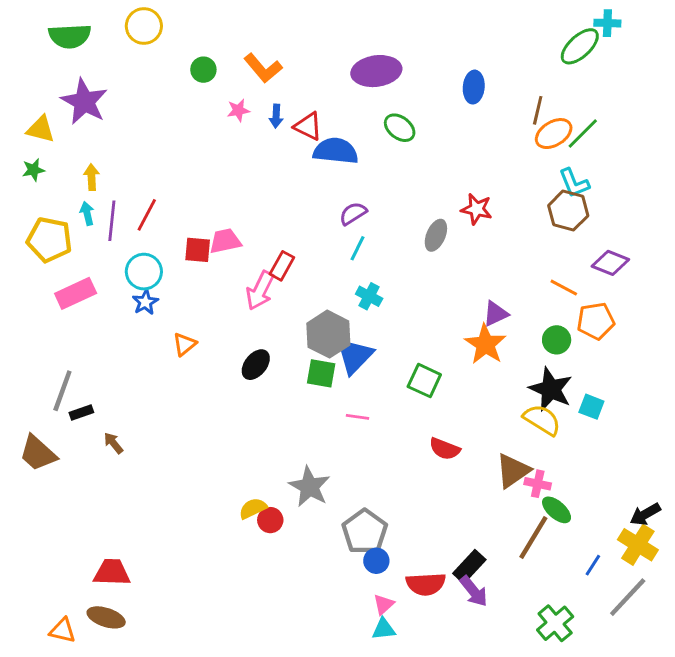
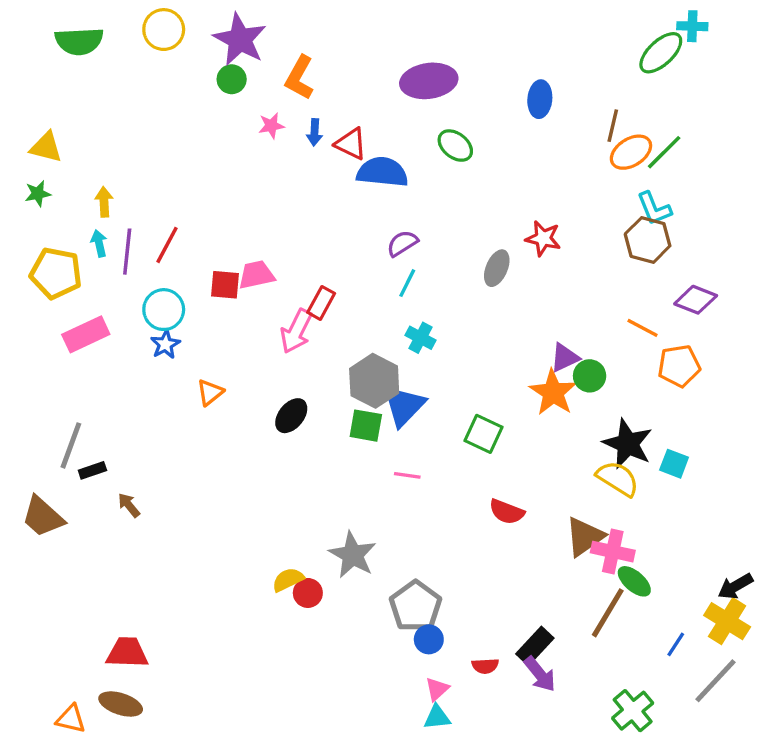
orange L-shape: (263, 68) -> (300, 78), turned 69
purple star: (84, 102) -> (240, 39), moved
green circle: (557, 340) -> (590, 376), moved
pink cross: (538, 484) -> (613, 552), size x1.4
red semicircle: (426, 584) -> (485, 666), size x0.6

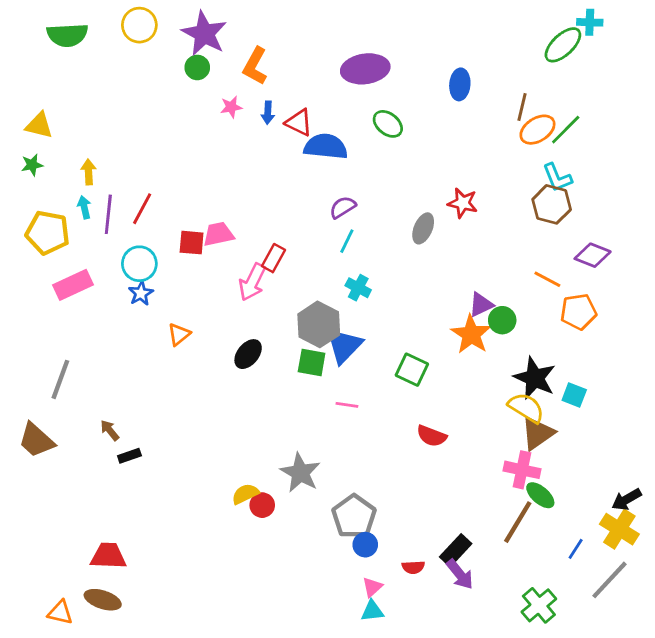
black rectangle: (92, 470) -> (129, 456), moved
brown triangle: (585, 537) -> (537, 433), moved

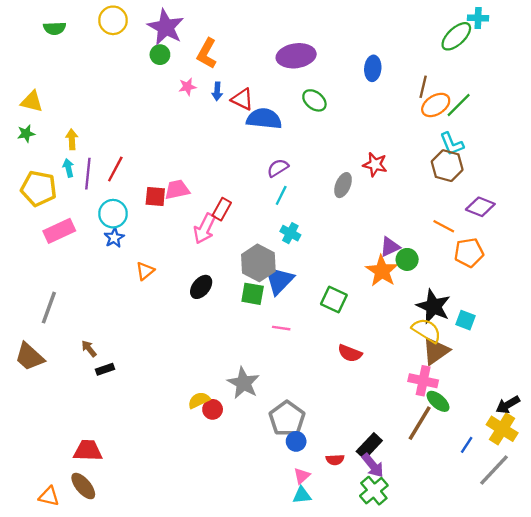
green semicircle: (67, 35) -> (55, 28), size x0.7
brown ellipse: (103, 600) -> (83, 486), turned 32
green cross: (539, 605) -> (374, 491), moved

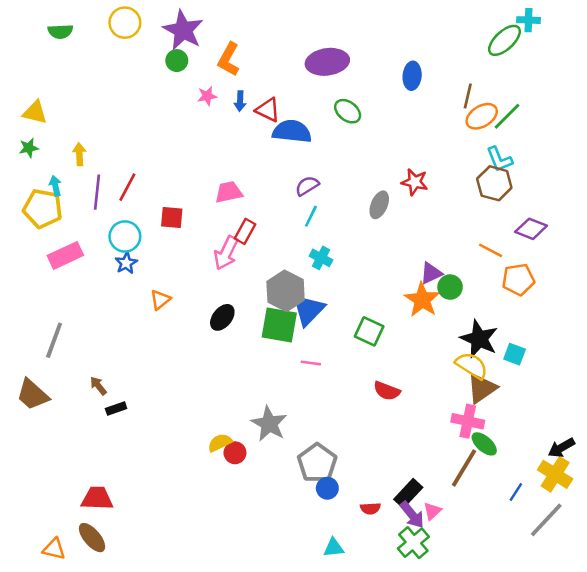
cyan arrow: (68, 168) -> (55, 186), moved
pink trapezoid: (177, 190) -> (229, 192), moved
green square: (253, 294) -> (279, 325), size x1.4
pink triangle: (302, 476) -> (432, 511), moved

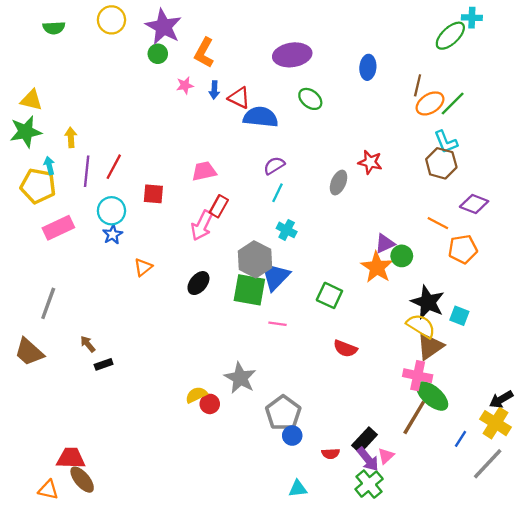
green star: (29, 148) -> (26, 132), size x1.8
green ellipse: (484, 444) -> (432, 396), size x1.4
red trapezoid: (97, 498) -> (71, 458), moved

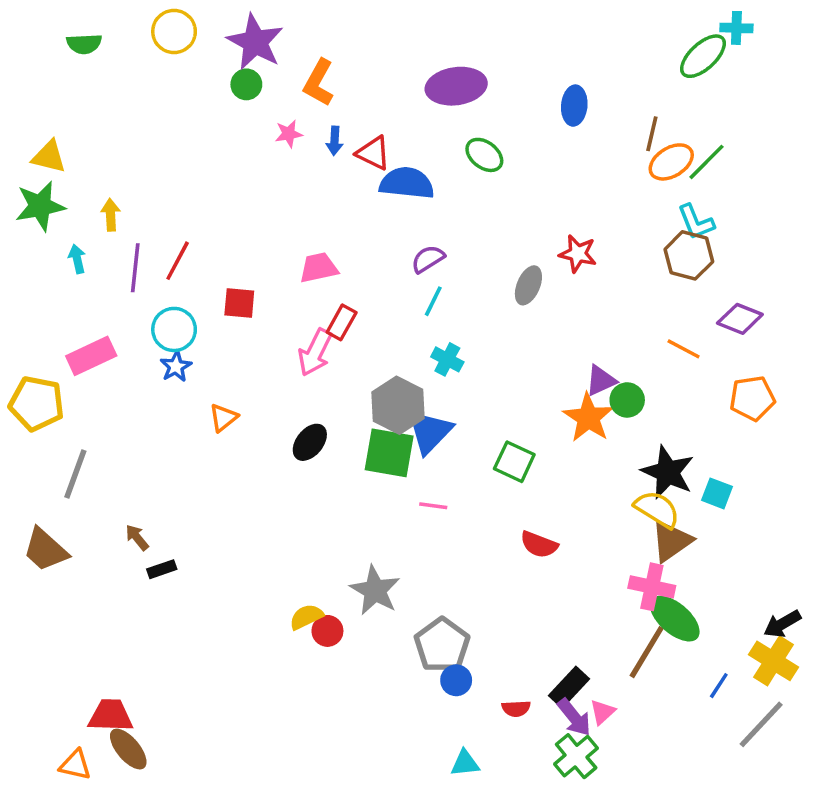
yellow pentagon: (38, 186) -> (37, 403), moved
orange pentagon: (463, 249) -> (752, 398), moved

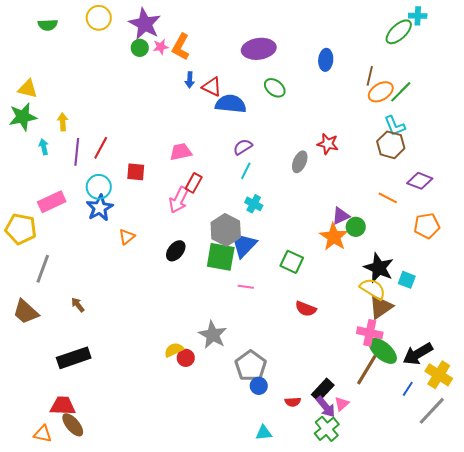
pink star: (289, 134) -> (161, 47), moved
blue star: (176, 366) -> (100, 208), size x1.5
black rectangle: (162, 569) -> (74, 358), moved, size x2.0
black arrow: (782, 624) -> (418, 354), moved, size x1.4

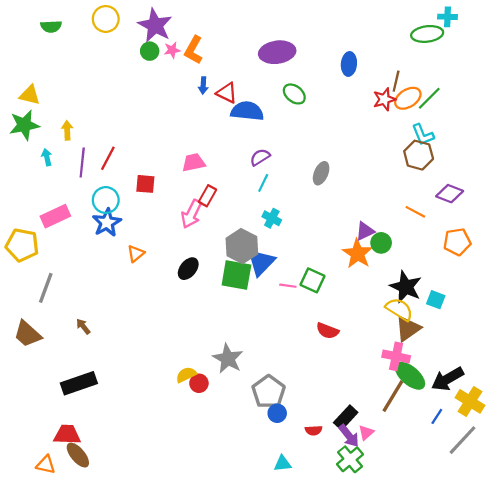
green ellipse: (399, 32) -> (427, 34), turned 36
red star: (328, 144) -> (384, 99), moved, turned -30
pink line: (246, 287) -> (288, 286), moved

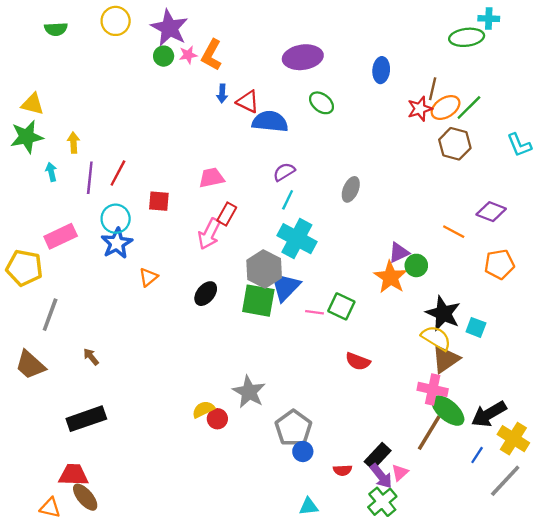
cyan L-shape: (423, 135) -> (519, 145), moved
brown hexagon: (419, 155) -> (455, 144), moved
cyan cross: (272, 218) -> (297, 239), size x1.8

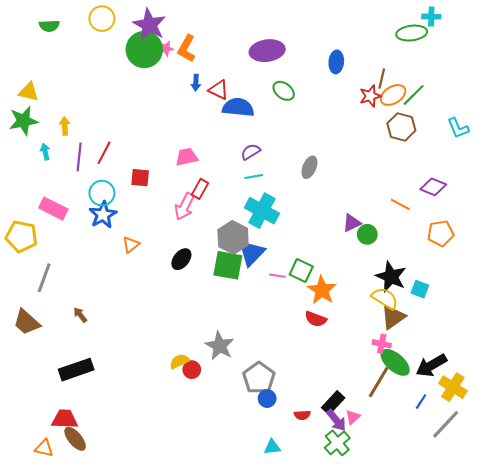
green circle: (164, 56) -> (144, 50), size x2.0
cyan line: (288, 200) -> (254, 177), turned 54
pink rectangle: (61, 236) -> (53, 209), turned 52
orange star: (391, 277) -> (322, 290), moved
pink cross: (433, 389) -> (382, 344), size x0.7

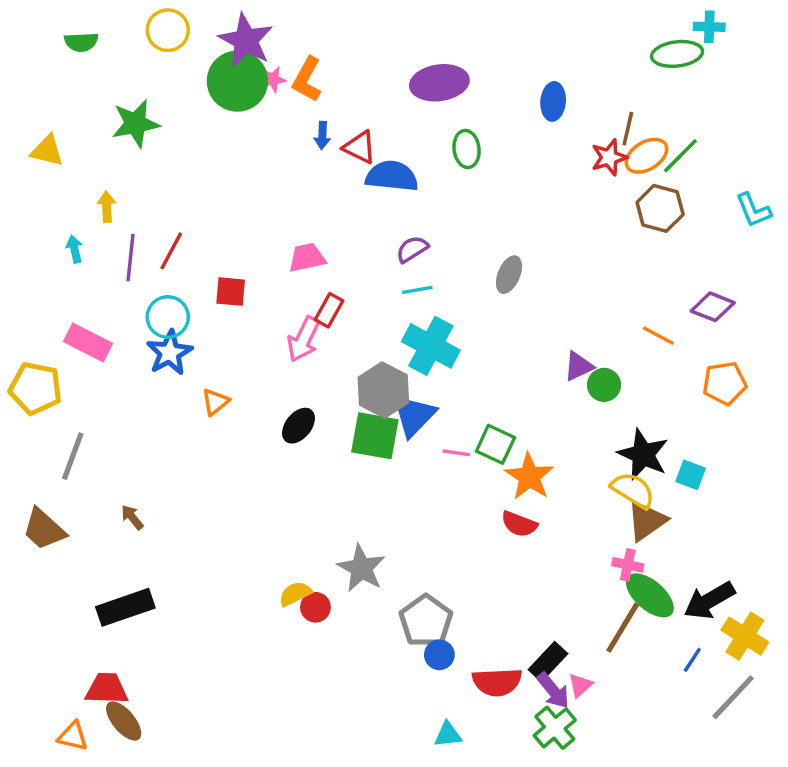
green ellipse: (284, 91) -> (467, 149), turned 45
green star: (23, 121) -> (136, 124), moved
red semicircle: (302, 415) -> (497, 682), size x1.8

